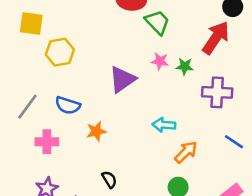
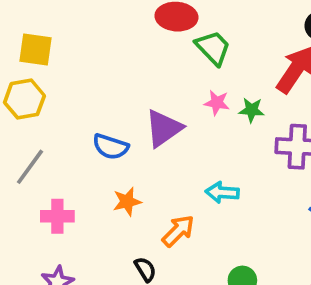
yellow hexagon: (60, 52) -> (24, 99), moved
blue semicircle: (68, 105) -> (111, 147), moved
orange arrow: (186, 152) -> (178, 231), moved

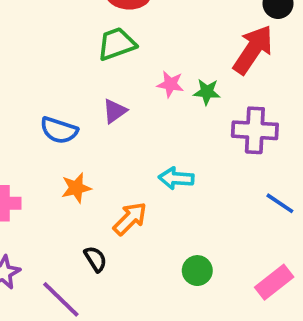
green trapezoid: (213, 48) -> (117, 44), moved, turned -66
purple triangle: (164, 128) -> (115, 111), size x0.6

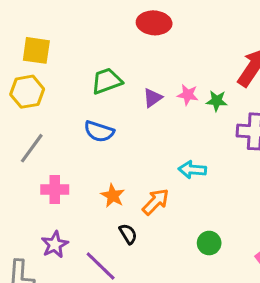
green trapezoid: (117, 44) -> (107, 81), moved
purple triangle: (115, 111) -> (153, 98), moved
orange star: (76, 188) -> (113, 196), moved, turned -30

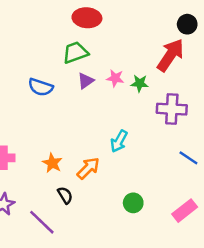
green trapezoid: (107, 81) -> (75, 52), moved
blue semicircle: (99, 131) -> (41, 87), moved
cyan arrow: (192, 170) -> (119, 141), turned -65

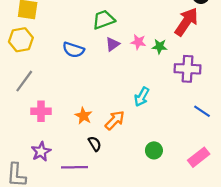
purple line: (42, 222) -> (75, 167), turned -45

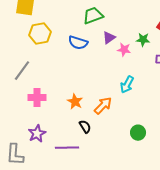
yellow hexagon: (21, 40) -> (40, 34), moved
pink star: (138, 42) -> (124, 50), moved
purple triangle: (113, 44) -> (109, 38), moved
blue semicircle: (73, 50) -> (78, 43), moved

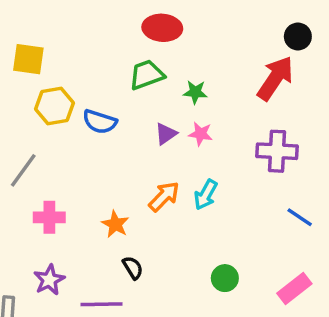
purple triangle: (109, 38) -> (166, 134), moved
green star: (143, 40) -> (195, 92), moved
blue semicircle: (78, 43) -> (100, 122), moved
orange arrow: (103, 106) -> (164, 196), moved

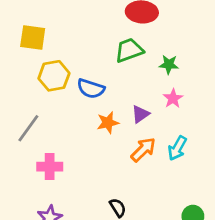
purple triangle: (166, 134) -> (140, 114), moved
pink star: (201, 134) -> (173, 98), turned 30
orange star: (115, 224) -> (108, 123), moved, turned 30

